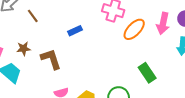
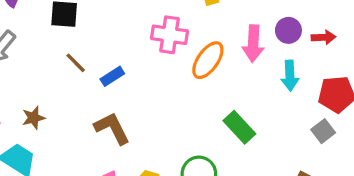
brown line: (33, 16) -> (76, 63), moved
brown L-shape: (51, 59) -> (112, 128), moved

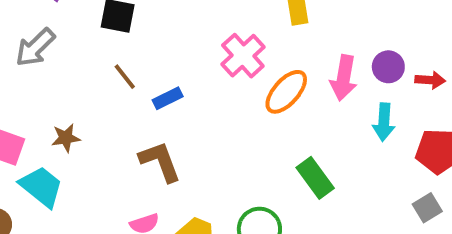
pink cross: (170, 35) -> (243, 56), turned 33
gray square: (323, 131) -> (427, 208), moved

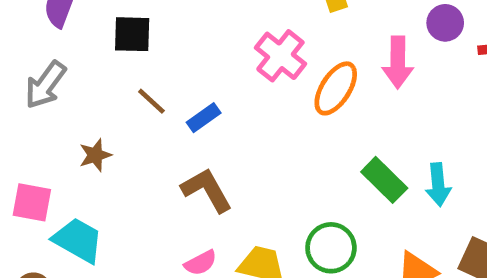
purple circle: (388, 67) -> (445, 23), moved
cyan arrow: (384, 122) -> (438, 185), moved
brown star: (66, 138) -> (95, 155), moved

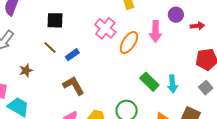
black square: (132, 34) -> (55, 20), moved

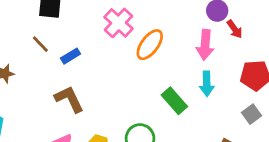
red arrow: (197, 26) -> (235, 29), moved, turned 56
pink arrow: (155, 31) -> (205, 45), moved
cyan arrow: (173, 84) -> (207, 84), moved

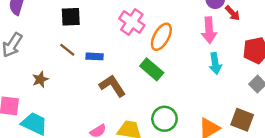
blue rectangle: (70, 56) -> (95, 56), turned 42
brown L-shape: (69, 99) -> (112, 86), moved
green rectangle: (174, 101) -> (152, 69), moved

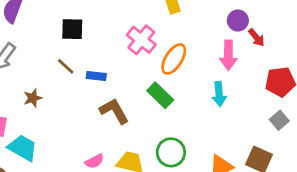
cyan arrow: (215, 63) -> (219, 94), moved

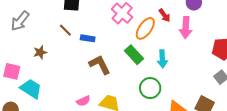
red arrow: (256, 38) -> (165, 15), moved
cyan arrow: (219, 94) -> (162, 59), moved
green circle: (171, 152) -> (150, 88), moved

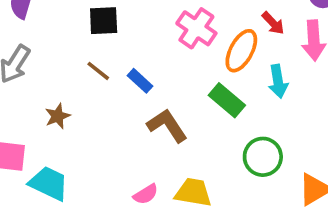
blue rectangle: (88, 38) -> (140, 81), turned 40
cyan arrow: (162, 59) -> (278, 81), moved

